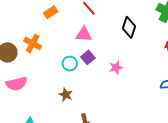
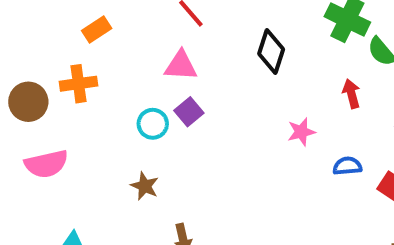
orange rectangle: (51, 12) -> (97, 29), moved
orange cross: (33, 43) -> (79, 84), turned -36
pink star: (116, 68) -> (301, 132), moved

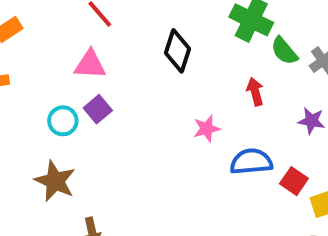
blue semicircle: (347, 166) -> (251, 162), size x1.5
brown star: (145, 186) -> (55, 181), size x1.5

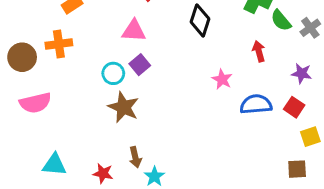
pink star: (207, 129) -> (222, 79), turned -30
brown star: (55, 181) -> (124, 107), moved
red square: (294, 181) -> (294, 107), moved

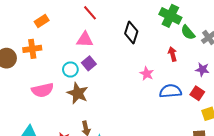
pink semicircle: (35, 103) -> (43, 90), moved

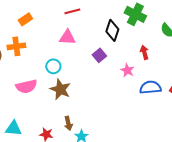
red line: (90, 13) -> (72, 11), turned -63
green cross: (170, 16) -> (135, 14), moved
red arrow: (172, 54) -> (144, 52), moved
purple square: (89, 63) -> (99, 55), moved

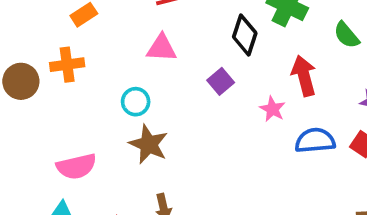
red arrow: (144, 52) -> (304, 76), size x1.5
pink semicircle: (26, 86) -> (76, 166), moved

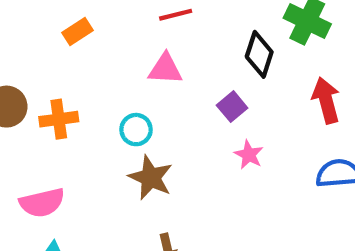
orange cross: (67, 65) -> (59, 119), moved
pink star: (272, 109) -> (249, 155), moved
pink semicircle: (76, 166) -> (42, 203), moved

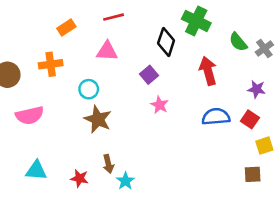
orange rectangle: (78, 31) -> (66, 28), moved
orange cross: (59, 119) -> (51, 64), moved
pink semicircle: (42, 203) -> (30, 115), moved

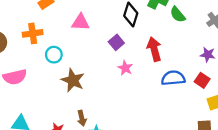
green semicircle: (238, 42) -> (178, 15), moved
red arrow: (208, 71) -> (154, 49), moved
cyan circle: (89, 89) -> (54, 55), moved

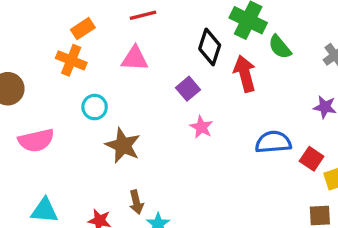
orange cross: (33, 33) -> (71, 60), moved, turned 30
red arrow: (154, 49) -> (245, 74), moved
red square: (202, 80) -> (312, 159), moved

